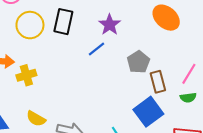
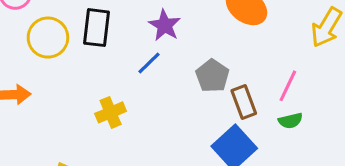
yellow cross: (26, 75) -> (111, 112), moved

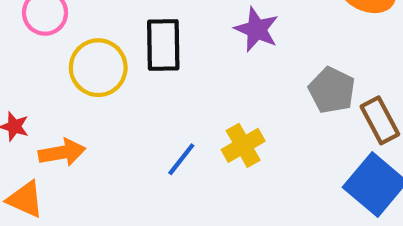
blue line: (149, 63) -> (181, 159), moved
yellow cross: (111, 112) -> (243, 145), moved

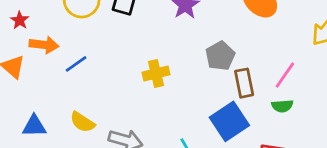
blue line: (181, 159) -> (76, 64), moved

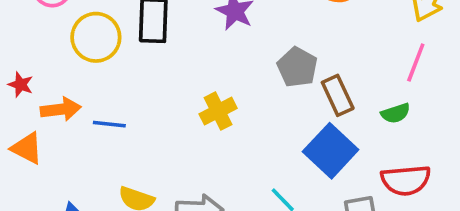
blue line: (76, 64) -> (109, 124), turned 55
pink line: (285, 75) -> (416, 62), moved

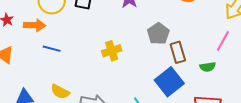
orange arrow: (61, 109) -> (35, 25), moved

